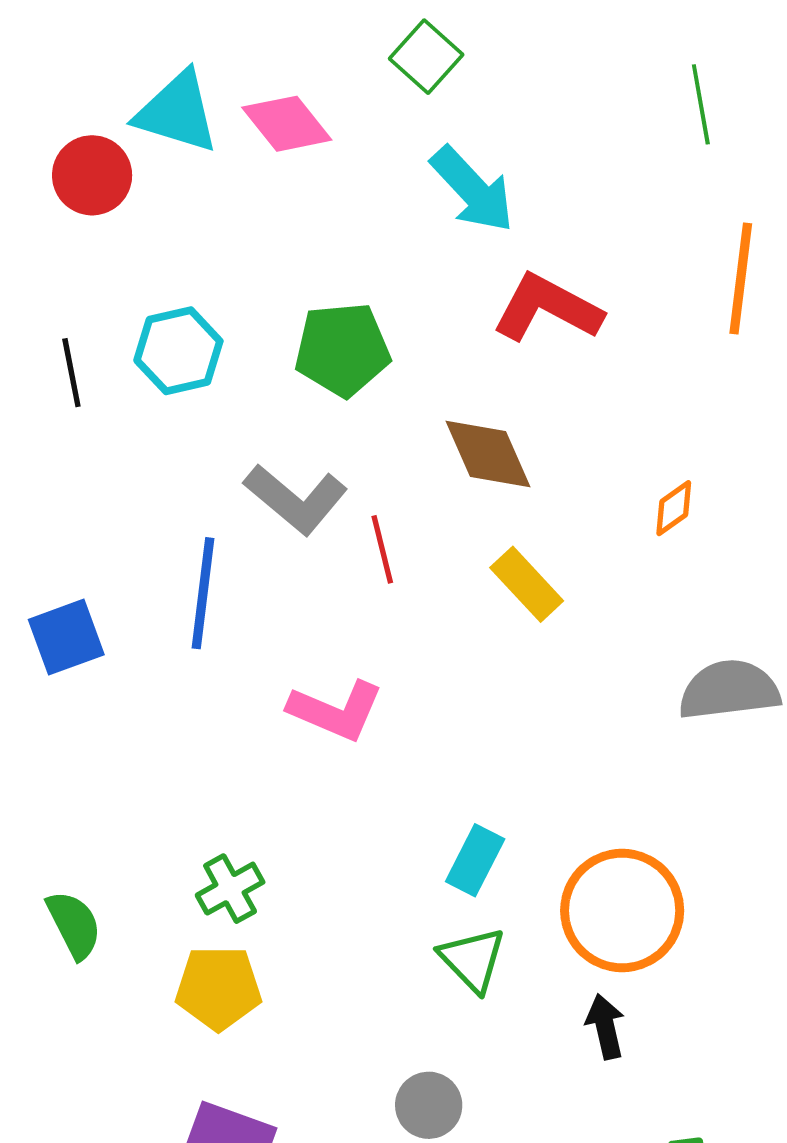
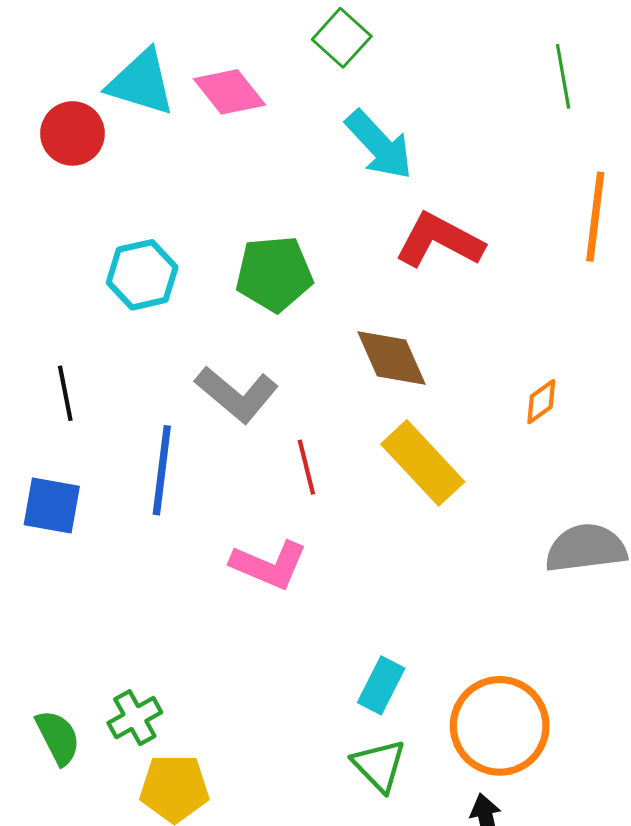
black line: (71, 373) -> (65, 393), moved
red line: (382, 549) -> (306, 467), moved
yellow rectangle: (527, 584) -> (423, 463), size x1.4
blue square: (66, 637) -> (52, 506), turned 30
green cross: (230, 889) -> (135, 718), moved

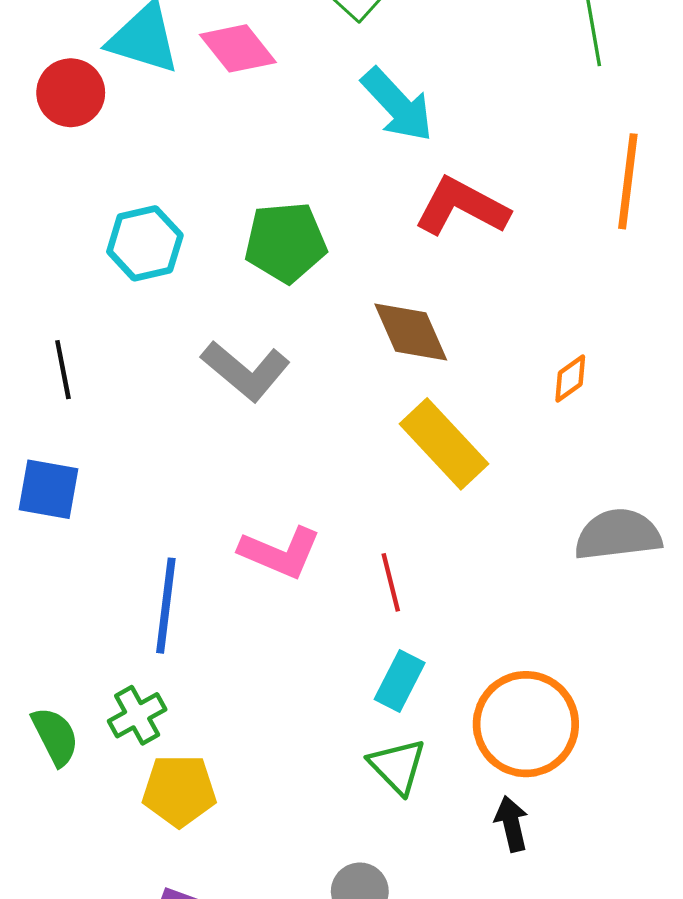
red line: (306, 467) -> (391, 582), moved
blue line: (162, 470) -> (166, 606), moved

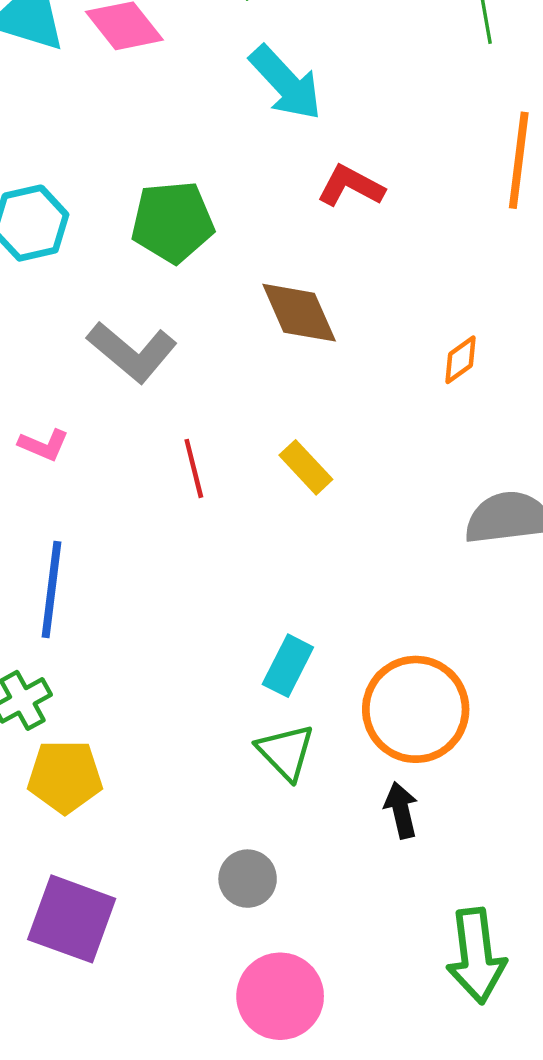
red L-shape: (462, 207) -> (351, 186), size x0.7
yellow rectangle: (444, 444) -> (306, 467), moved, size x0.6
pink L-shape: (280, 552) -> (44, 445), moved, size x0.6
red line: (391, 582) -> (194, 468), moved

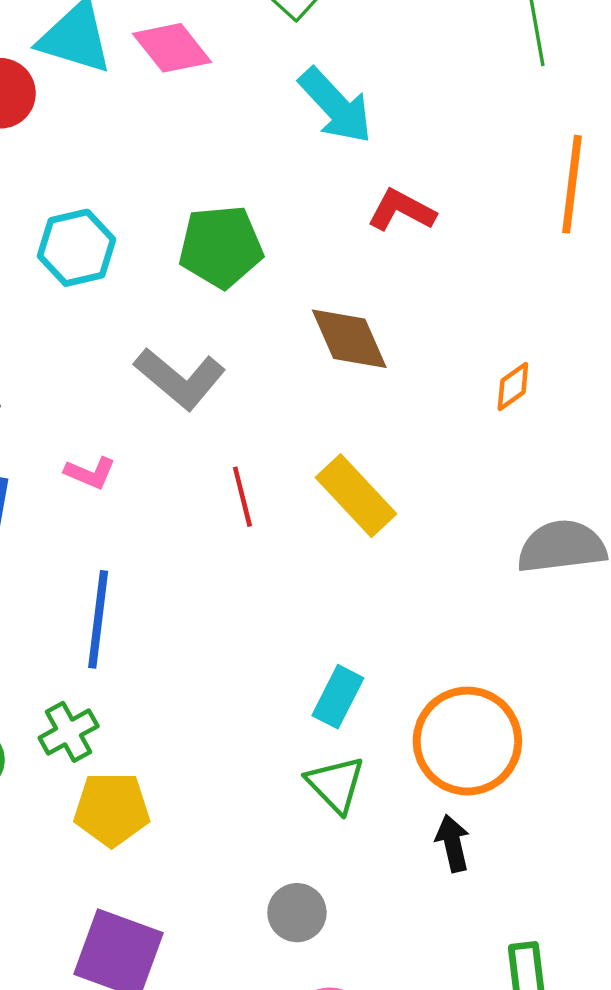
yellow rectangle: (306, 467) -> (356, 496), size x1.5

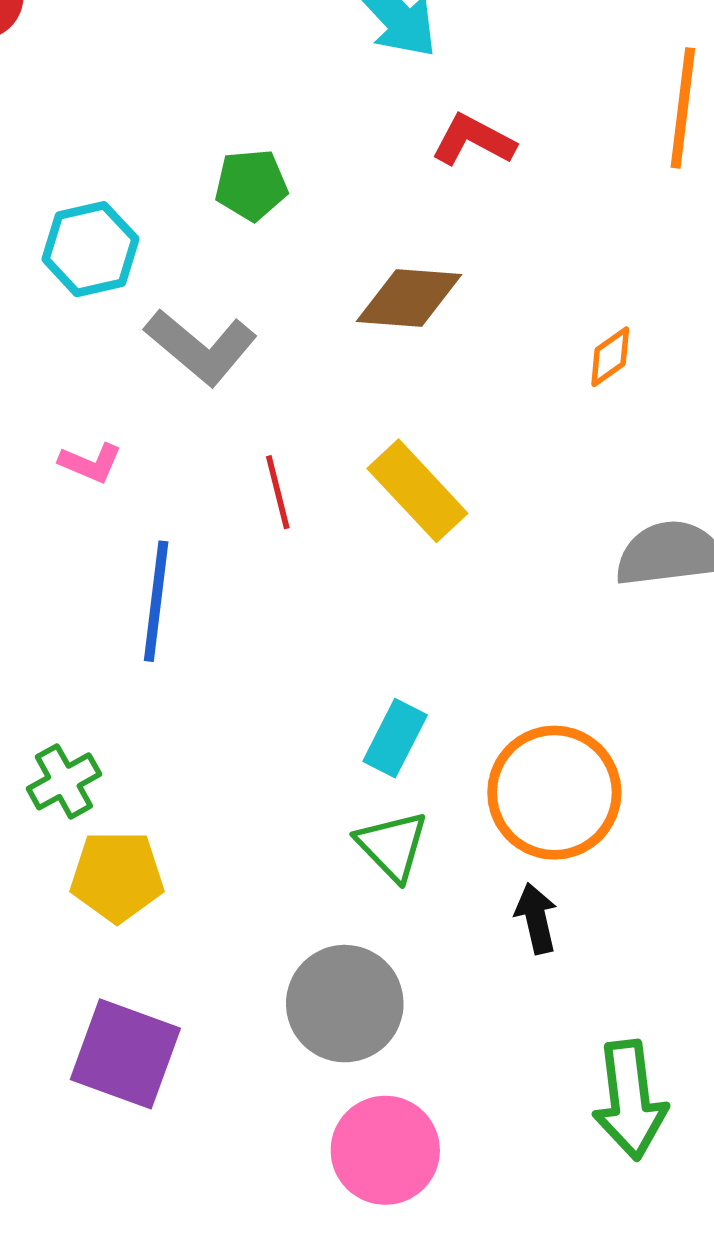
green pentagon: (221, 247) -> (251, 185), size x0.7
cyan hexagon: (77, 248) -> (90, 249), moved
brown diamond: (349, 339) -> (409, 298), turned -62
blue line: (98, 619) -> (156, 601), moved
gray circle: (297, 913) -> (345, 1004), size x1.6

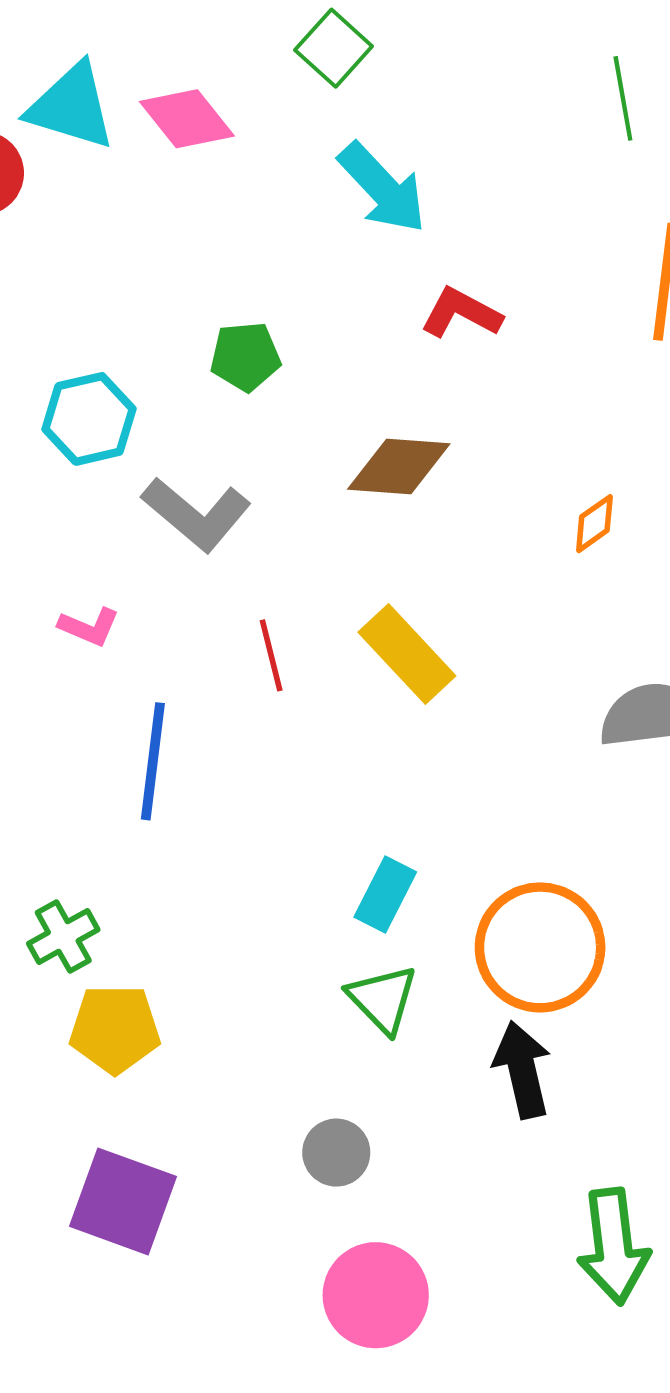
black arrow: (536, 918) -> (522, 1070), size x1.4
gray circle: (345, 1004) -> (336, 1153), size x0.6

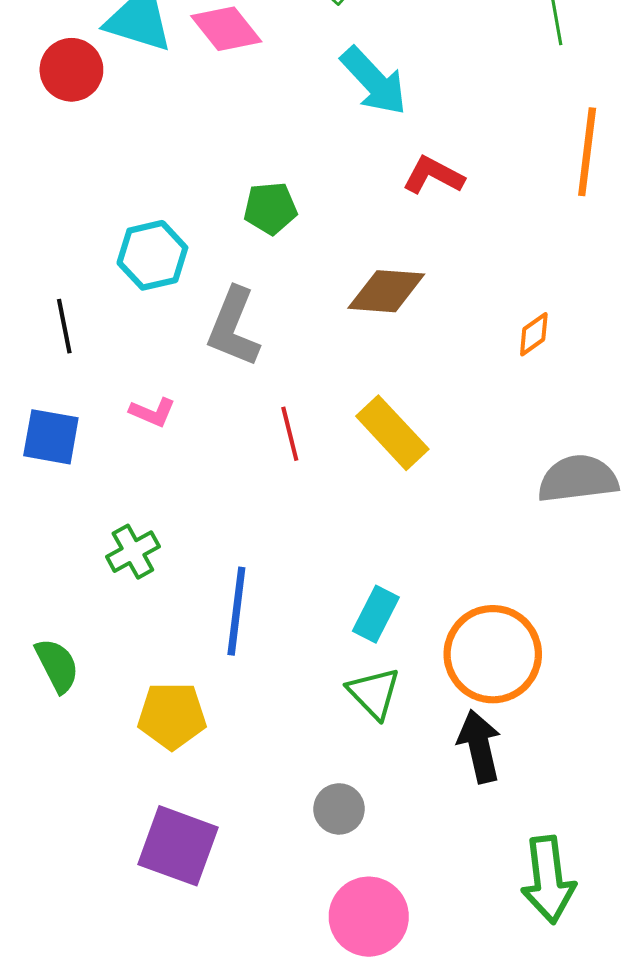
gray L-shape: (196, 514) -> (233, 327), turned 72
blue line: (153, 761) -> (236, 611), moved
green cross: (63, 937) -> (133, 552), moved

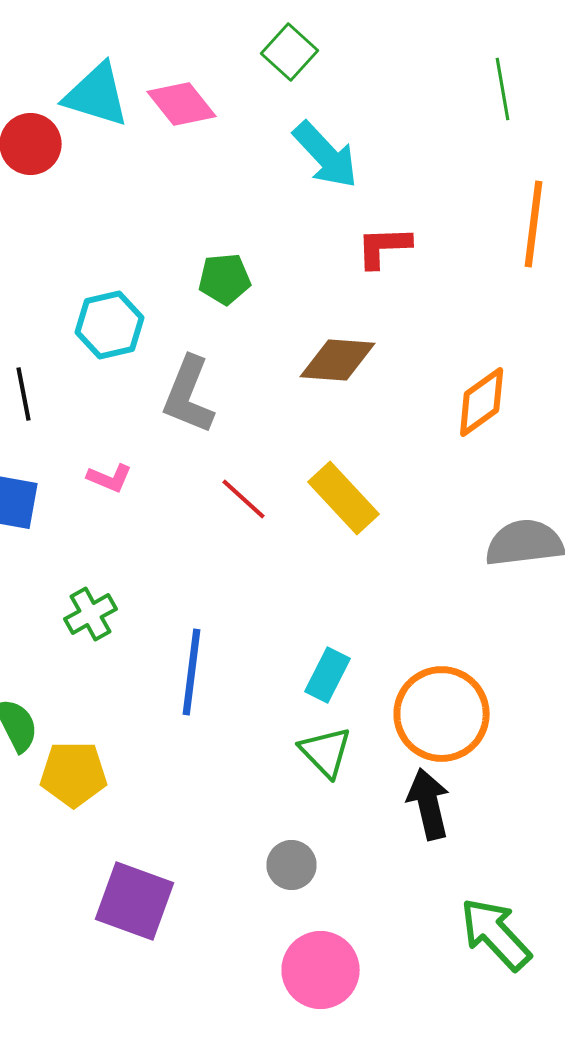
red L-shape: (433, 175) -> (384, 247), turned -30
orange diamond: (534, 334) -> (482, 402), size x1.6
red line: (290, 434) -> (244, 499), turned -34
yellow pentagon: (172, 716) -> (74, 774), moved
green arrow: (548, 880) -> (496, 934), turned 144

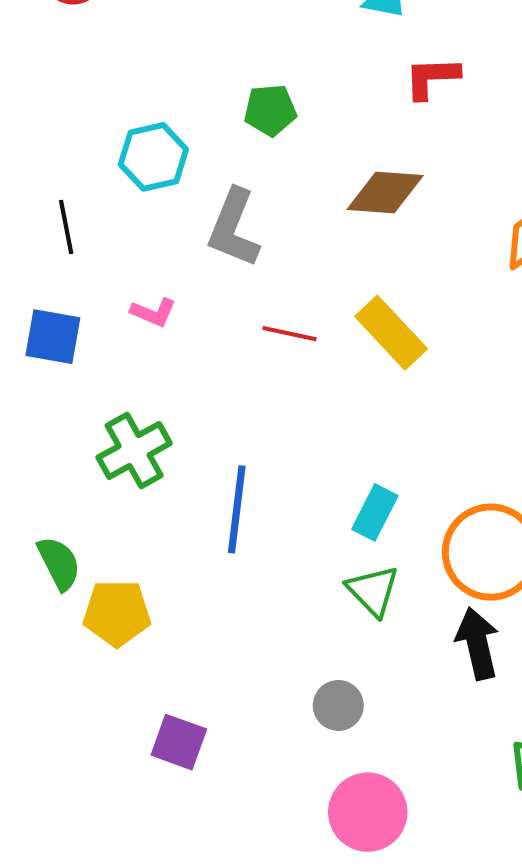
red line: (244, 499) -> (290, 334), turned -30
green cross: (90, 614) -> (134, 450), size x1.4
purple square: (134, 901) -> (179, 742), size x0.7

